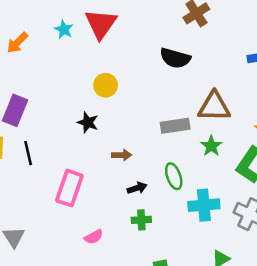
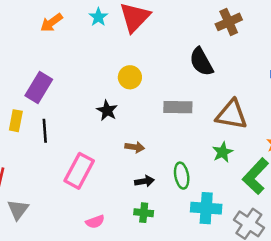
black semicircle: (175, 58) -> (201, 62), turned 36
gray rectangle: (175, 126) -> (178, 107), moved

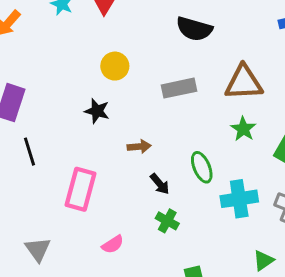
black semicircle: (201, 62) -> (194, 29), turned -32
black arrow: (144, 181) -> (160, 184), turned 72
gray triangle: (18, 210) -> (38, 249), moved
green cross: (144, 213) -> (167, 221), turned 36

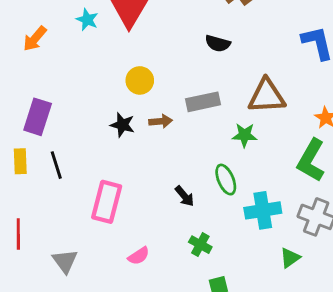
black semicircle: (194, 29) -> (218, 43), size x0.7
green star: (243, 129) -> (245, 135), moved, turned -30
brown arrow: (139, 147) -> (161, 121), moved
green cross: (167, 221) -> (200, 245), moved
green triangle: (263, 260) -> (290, 258), moved

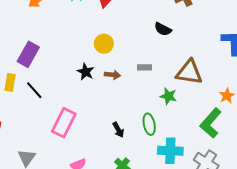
gray rectangle: (203, 102) -> (144, 67), size x0.6
black line: (56, 165) -> (34, 90), turned -36

